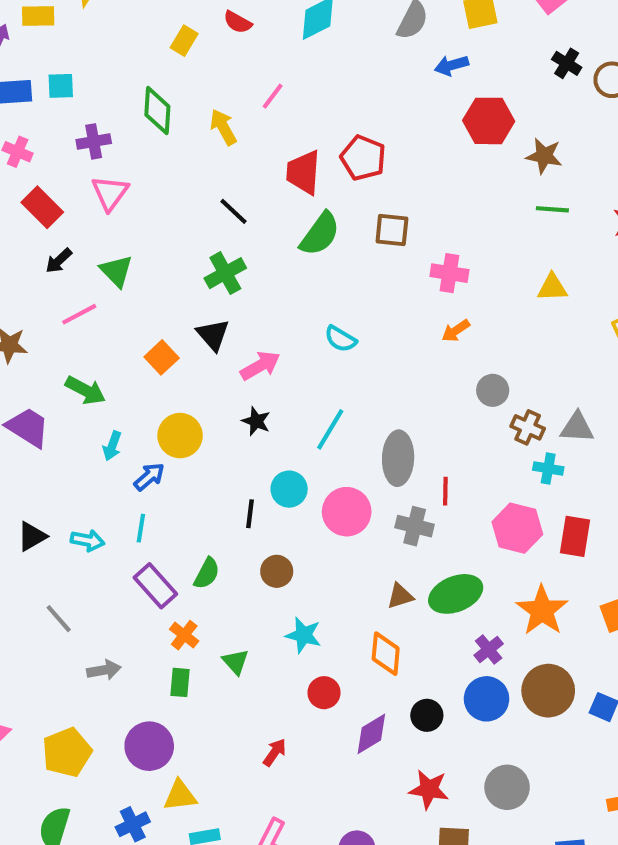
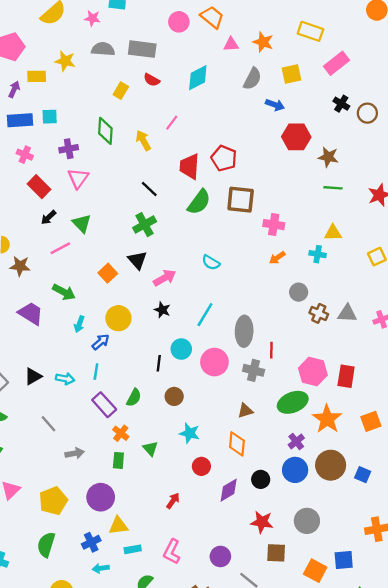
blue arrow: (452, 65) -> (275, 105), turned -144
brown square: (392, 230) -> (241, 200), size x1.4
cyan cross: (548, 468) -> (318, 254), moved
green ellipse: (456, 594) -> (293, 402), moved

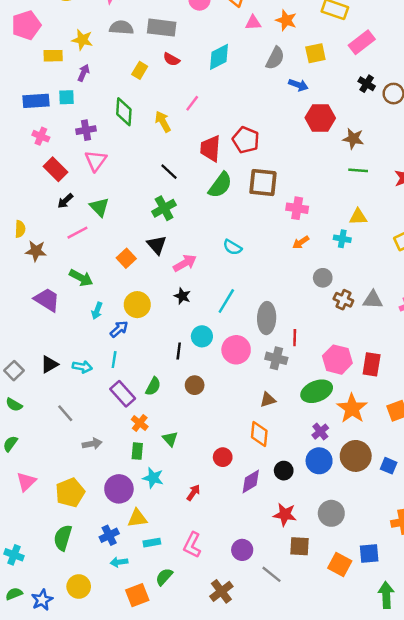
purple arrow: (14, 89) -> (84, 73), moved
cyan star: (190, 433) -> (153, 478), moved

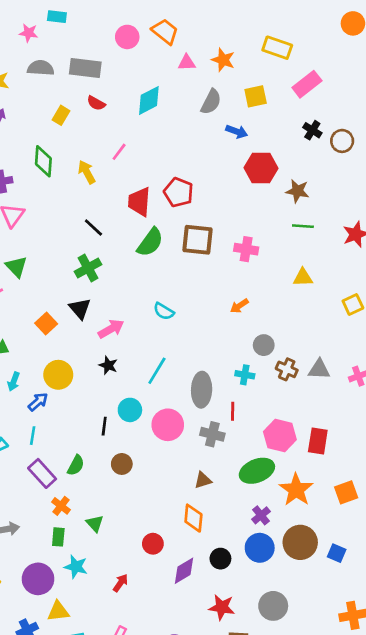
pink cross: (297, 208) -> (246, 249), moved
cyan cross: (342, 239) -> (245, 375), moved

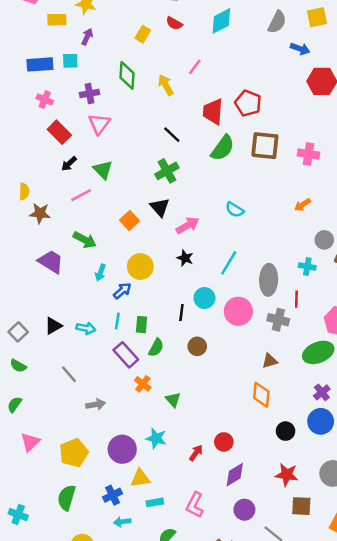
green rectangle: (58, 537) -> (142, 325), moved
red circle: (153, 544) -> (224, 442), moved
purple diamond: (184, 571) -> (235, 475), moved

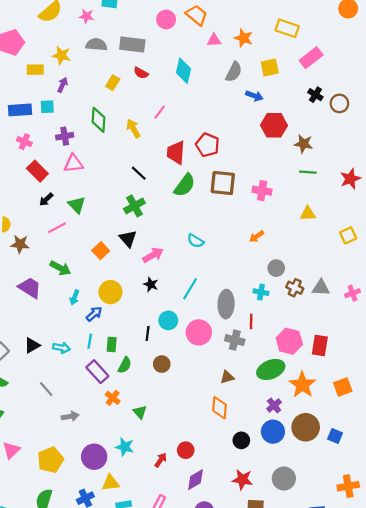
cyan diamond: (221, 21) -> (184, 71), turned -50
pink triangle: (99, 124) -> (73, 163), turned 48

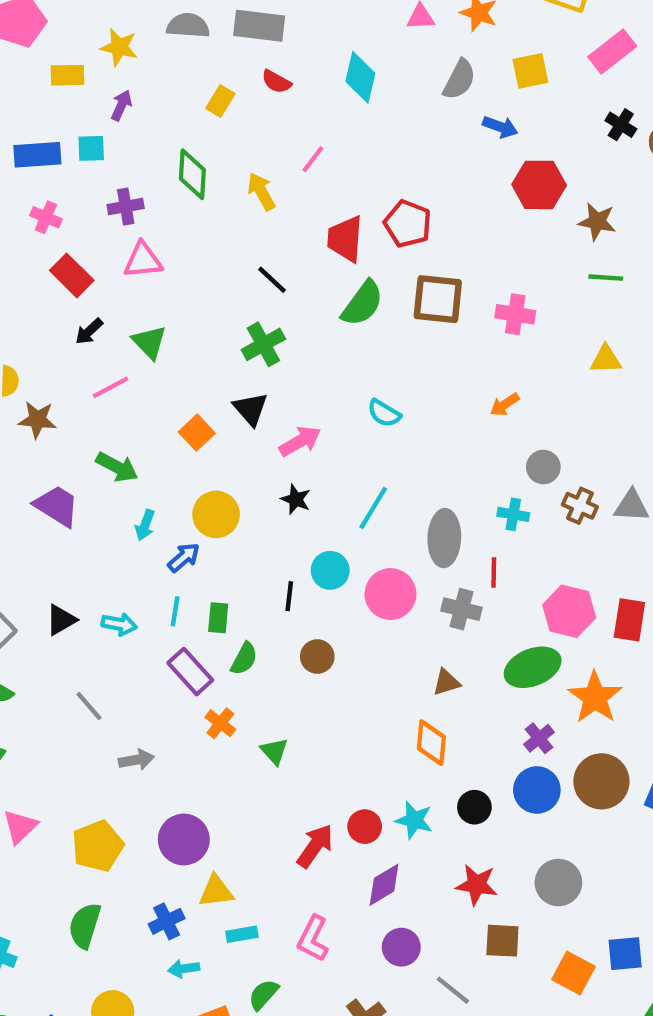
cyan star: (125, 447) -> (414, 820), moved
red arrow: (161, 460) -> (315, 846), size x1.5

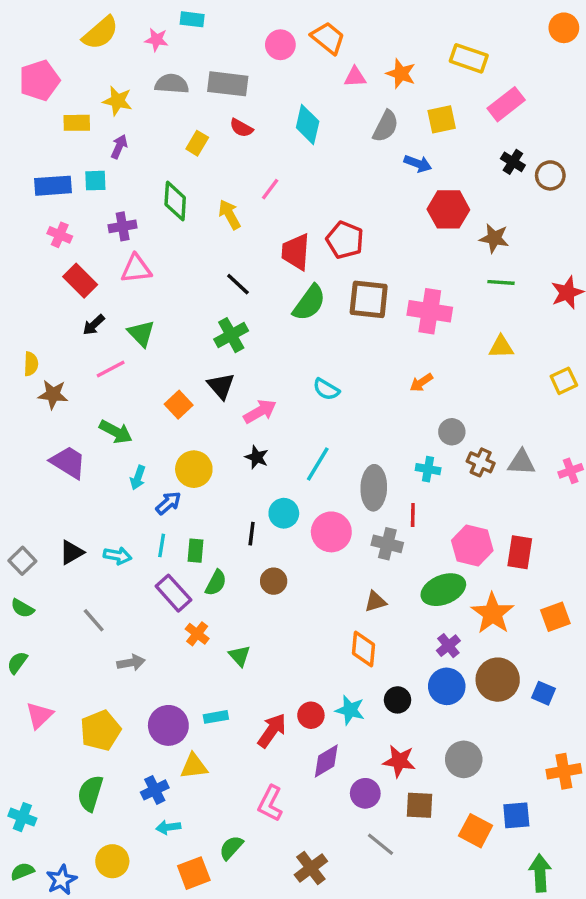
pink cross: (515, 314) -> (430, 311), size x1.4
cyan rectangle: (242, 934) -> (216, 717), moved
purple circle: (401, 947) -> (365, 793), moved

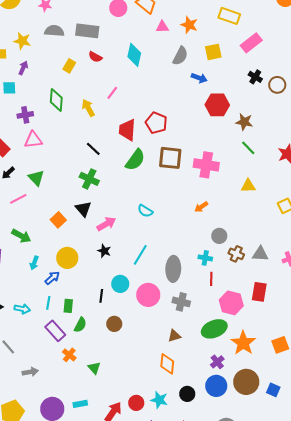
green line: (501, 282) -> (248, 148), turned 42
green cross: (231, 335) -> (89, 179), turned -36
red line: (413, 515) -> (211, 279), moved
red rectangle: (520, 552) -> (259, 292), moved

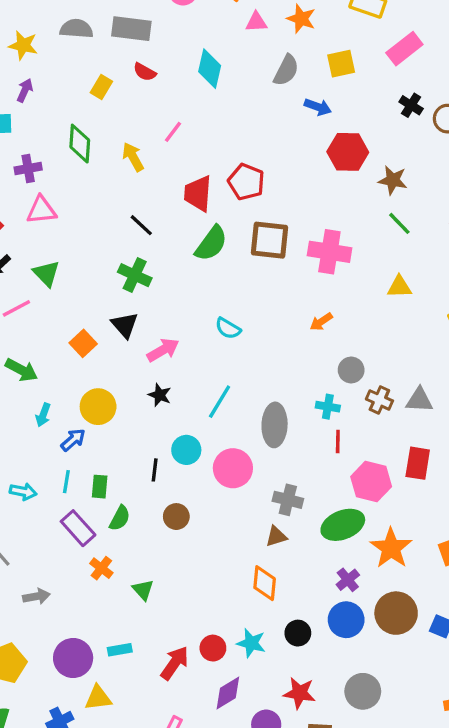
gray cross: (181, 302) -> (288, 500), moved

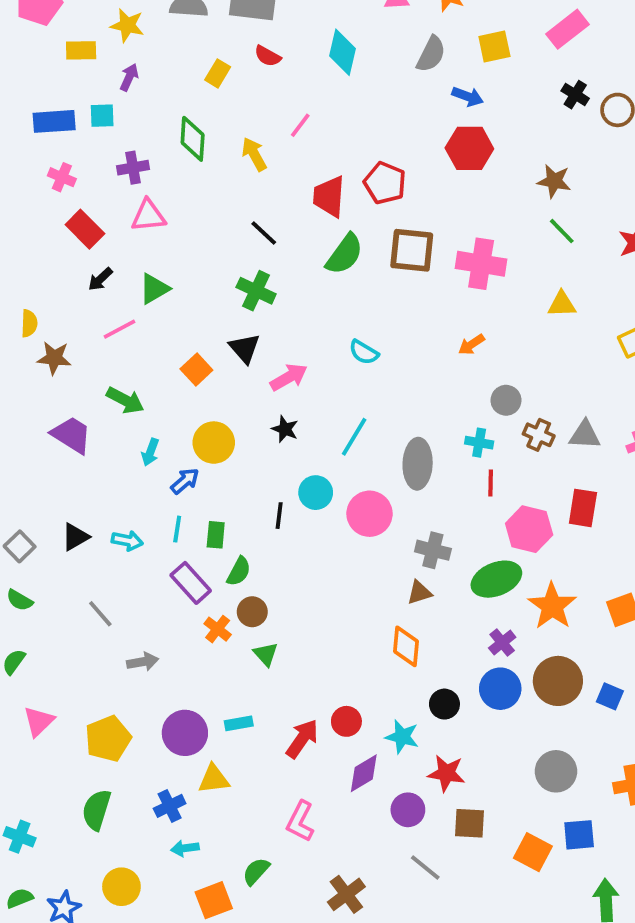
red hexagon: (348, 152) -> (469, 148), moved
green triangle: (46, 273) -> (154, 289), turned 44
brown circle: (176, 517) -> (252, 612), moved
cyan star: (251, 643) -> (402, 737), moved
gray circle: (363, 691) -> (556, 771), moved

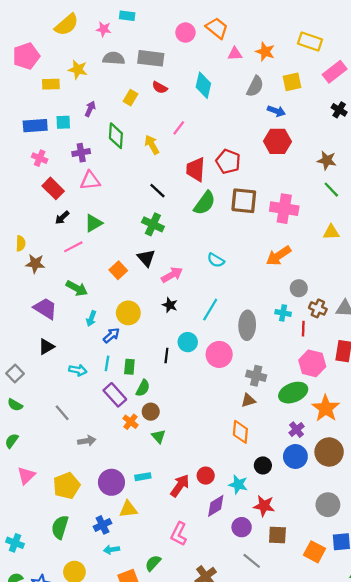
purple arrow: (129, 77) -> (90, 109), moved
orange arrow: (471, 345) -> (279, 256), size x1.6
red line: (491, 483) -> (303, 329), moved
black triangle: (75, 537) -> (46, 347), moved

